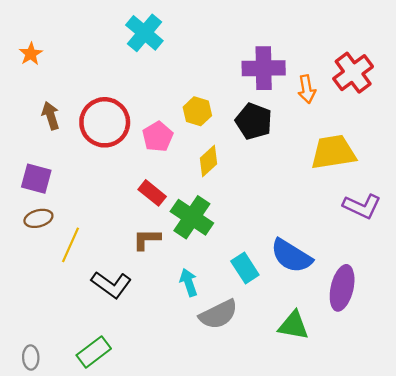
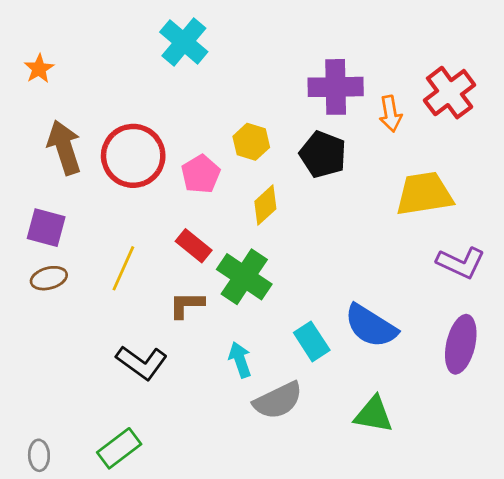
brown arrow: (51, 116) -> (64, 147), size x1.5
yellow line: (70, 245) -> (123, 268), moved
purple ellipse: (342, 288) -> (461, 344), moved

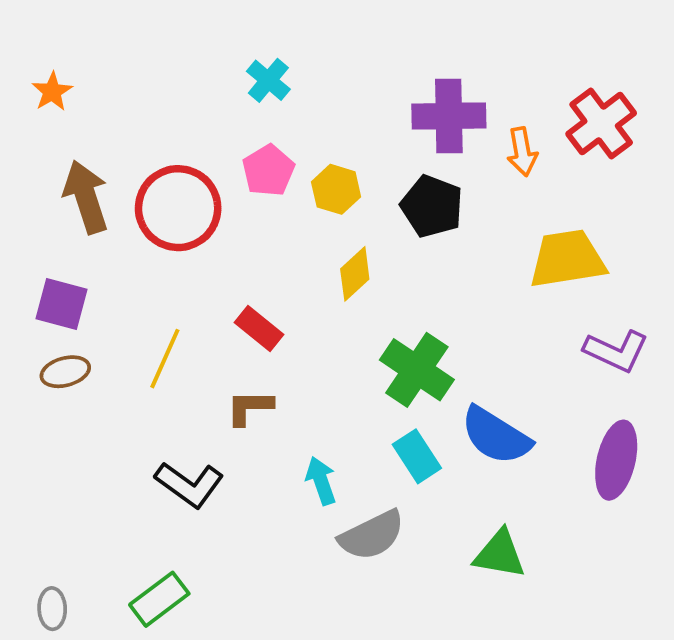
cyan cross: (184, 42) -> (268, 80), moved, size x0.7
pink pentagon: (201, 174) -> (268, 171), moved
green cross: (244, 277) -> (417, 370), moved

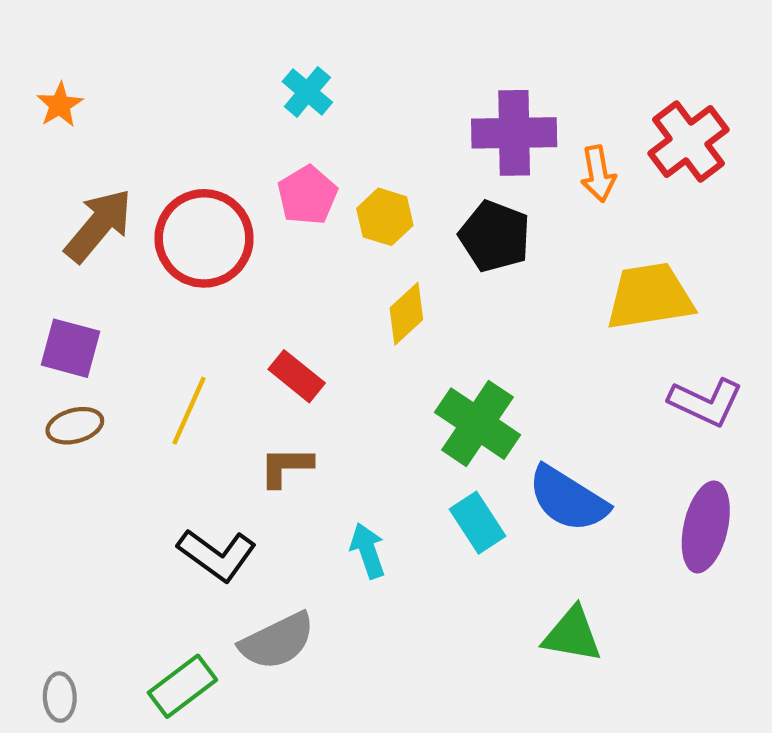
brown arrow: (86, 197) -> (99, 225), turned 58
gray semicircle: (372, 535) -> (277, 641), moved

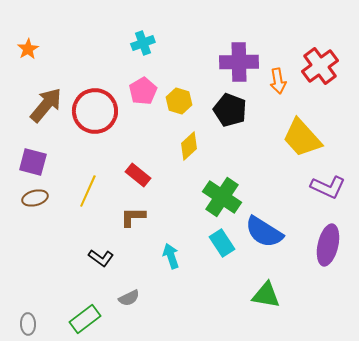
cyan cross: (307, 92) -> (143, 43), turned 30
yellow trapezoid: (650, 297) -> (302, 138), turned -123
black L-shape: (217, 555) -> (101, 258), size x0.7
gray semicircle: (277, 641) -> (129, 298), size x0.6

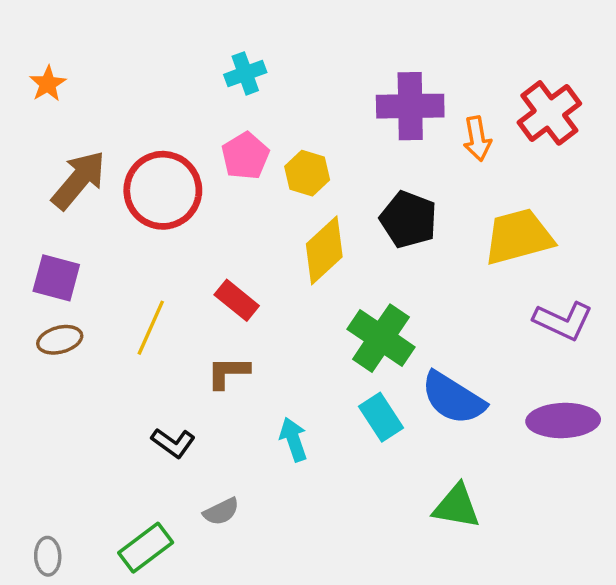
black pentagon: (230, 110) -> (408, 219), moved
yellow trapezoid: (302, 138) -> (518, 237), turned 117
yellow diamond: (189, 146) -> (324, 250), size x1.4
purple ellipse: (328, 245) -> (563, 420), turned 75

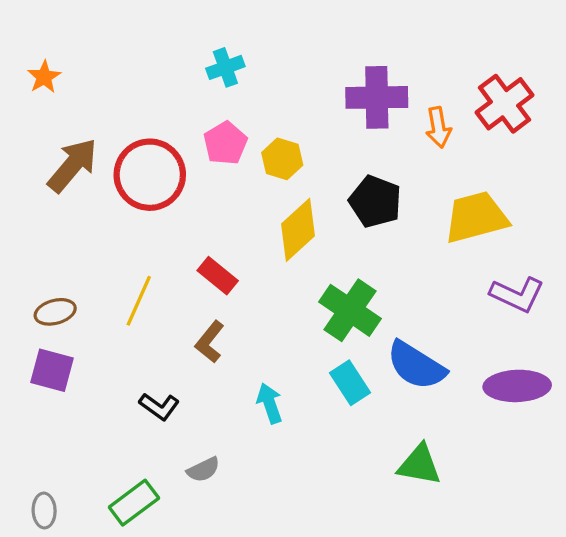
purple square: (56, 278) -> (52, 370), moved
brown L-shape: (228, 372) -> (210, 342), turned -51

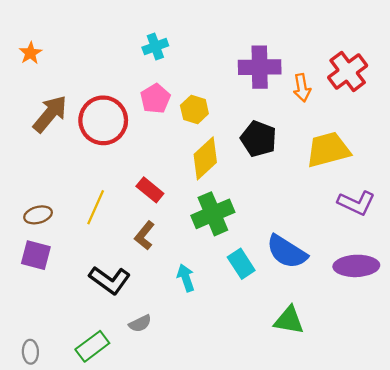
green cross: (350, 310) -> (213, 214), moved, turned 33
black L-shape: (159, 406) -> (110, 280), size x1.5

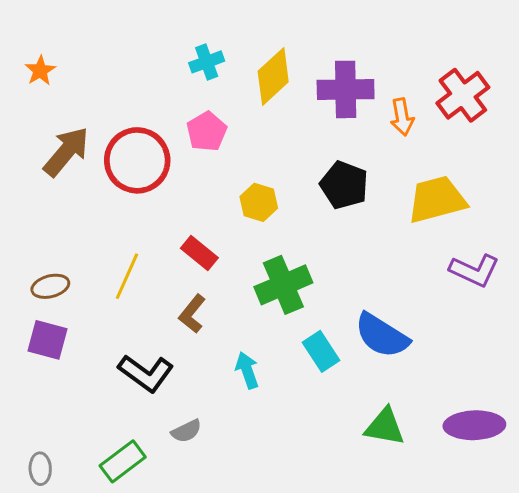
yellow hexagon: (194, 110) -> (259, 202), moved
yellow diamond: (205, 158) -> (273, 76), moved
purple ellipse: (356, 266) -> (474, 425), moved

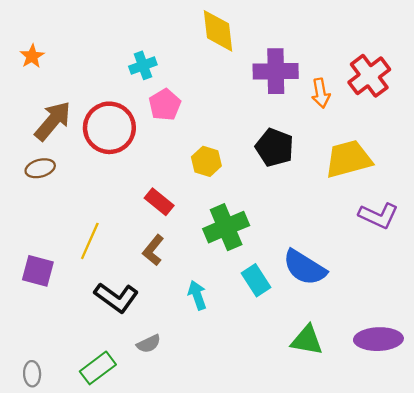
cyan cross: (207, 62) -> (143, 65), moved
yellow diamond: (273, 76) -> (218, 31), moved, turned -54
yellow line: (127, 276) -> (90, 241), moved
brown ellipse: (50, 286) -> (40, 168), moved

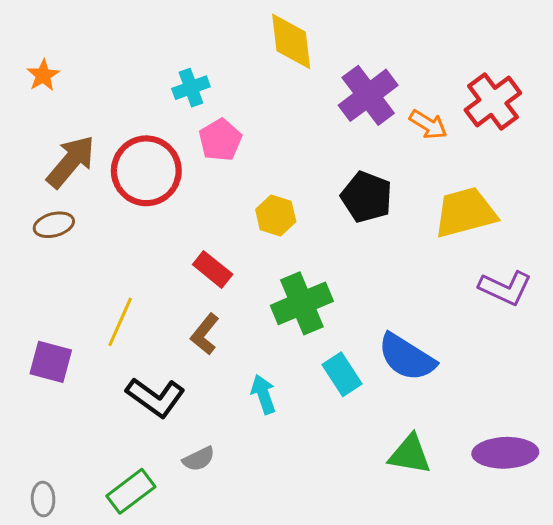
purple cross: (276, 71) -> (368, 95), turned -36
orange arrow: (321, 93) -> (428, 125), turned -48

